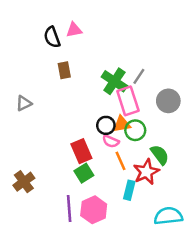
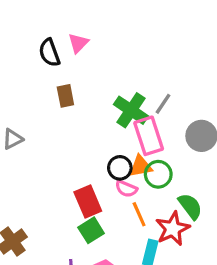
pink triangle: (74, 30) -> (78, 43), turned -35

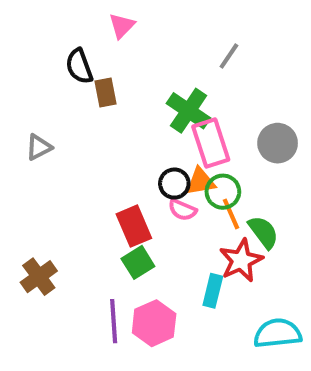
black semicircle: (49, 53) -> (79, 66), moved
gray line: (163, 104) -> (229, 56), moved
orange line: (139, 214) -> (231, 214), moved

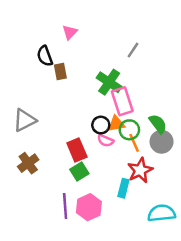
gray circle: (278, 143) -> (162, 142), moved
gray triangle: (39, 147) -> (25, 120), moved, size x1.5
green semicircle: (263, 232) -> (158, 124), moved
brown cross: (39, 277) -> (28, 163), moved

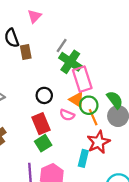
gray line: (133, 50) -> (62, 46), moved
orange triangle: (116, 124) -> (77, 100), turned 42
black circle: (101, 125) -> (44, 95), moved

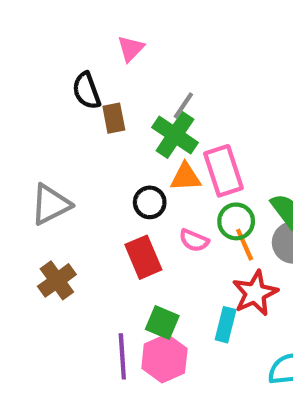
green cross: (70, 62) -> (175, 135), moved
orange triangle: (77, 100) -> (186, 177), moved, turned -35
green square: (43, 143) -> (162, 323), moved, turned -35

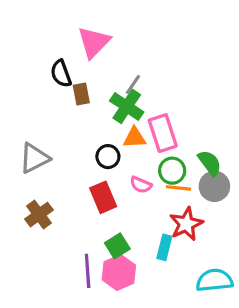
pink triangle: (131, 49) -> (94, 42), size x1.6
orange line: (245, 245) -> (178, 188), turned -60
green square: (162, 323) -> (117, 246), turned 35

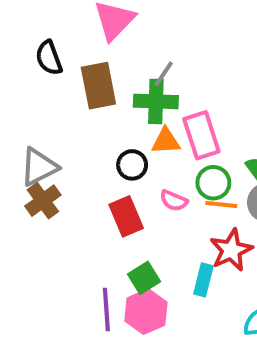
black semicircle: (61, 74) -> (49, 58), moved
brown rectangle: (81, 94) -> (98, 86), size x1.6
green cross: (127, 106) -> (156, 101), turned -32
brown cross: (39, 215) -> (43, 201), moved

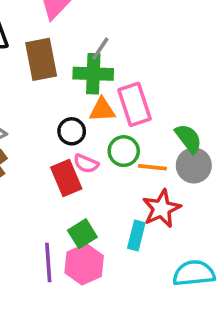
green circle: (213, 183) -> (124, 151), moved
pink semicircle: (174, 201) -> (86, 164), moved

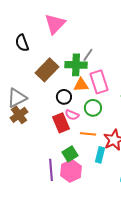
gray line: (100, 49) -> (88, 55), moved
brown rectangle: (41, 59) -> (47, 70), moved, turned 55
orange line: (152, 167) -> (88, 134), moved

